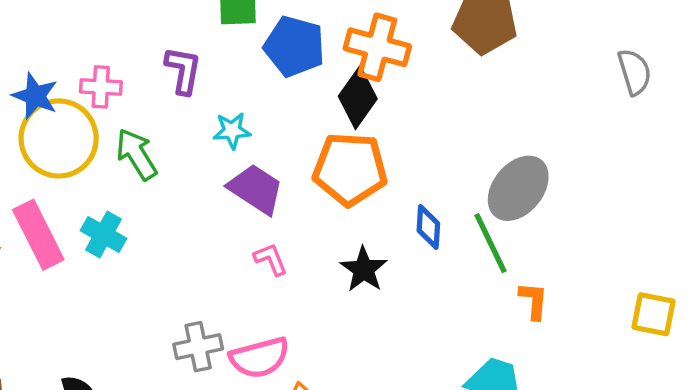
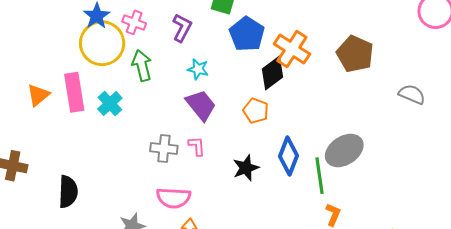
gray semicircle: (634, 72) -> (412, 94), moved, turned -68
orange pentagon: (350, 169) -> (256, 111), size x0.6
blue diamond: (428, 227) -> (288, 156), size x1.5
gray cross: (198, 347) -> (164, 148), moved

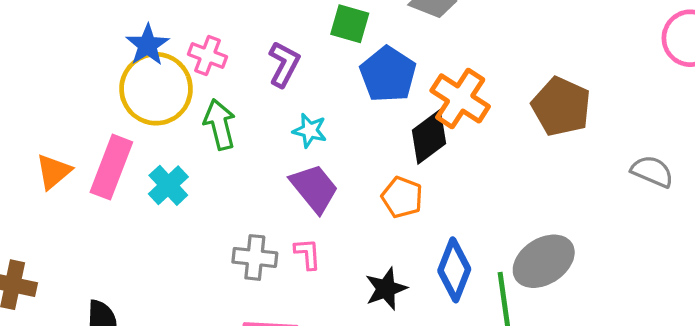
pink rectangle: (74, 92) -> (111, 167), turned 30

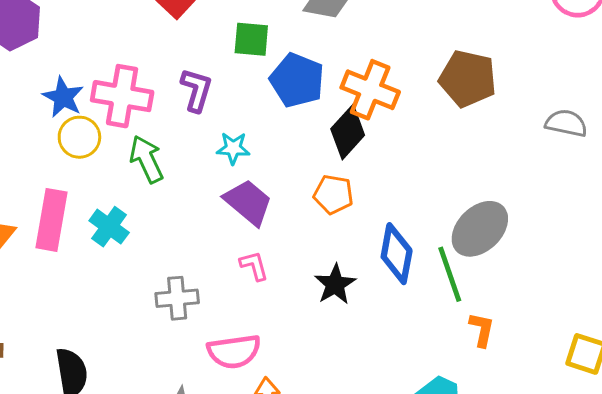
pink cross: (207, 56) -> (122, 96), size x1.6
yellow circle: (156, 89) -> (79, 137), size x0.6
gray cross: (255, 257) -> (177, 298), moved

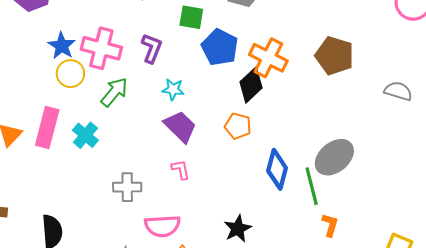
green arrow: (147, 159) -> (114, 92), turned 60
black star: (335, 284) -> (238, 229), moved

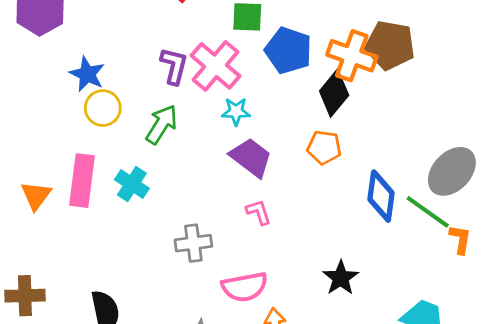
pink cross: (101, 48) -> (216, 66), moved, turned 33
purple L-shape: (152, 48) -> (174, 66), moved
brown pentagon: (334, 56) -> (390, 45), moved
green line: (312, 186) -> (428, 212), turned -33
orange L-shape: (330, 225) -> (460, 239), moved

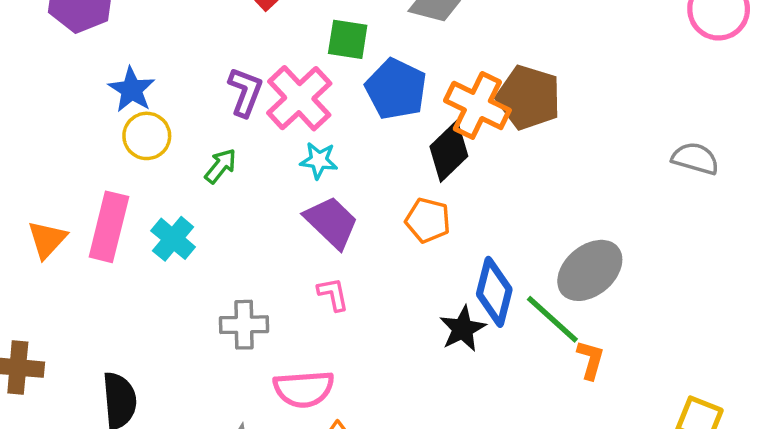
green arrow: (162, 124) -> (221, 166), size x0.7
black star: (341, 278) -> (463, 329), moved

